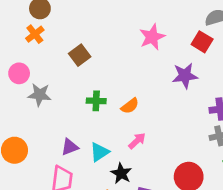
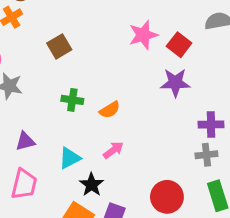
red square: (202, 42) -> (179, 45), moved
purple triangle: (70, 147) -> (25, 141), moved

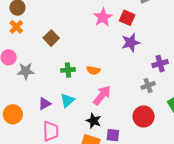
orange semicircle: (110, 110) -> (93, 70), turned 56
pink arrow: (113, 150) -> (102, 95), size x1.5
gray cross: (206, 155) -> (148, 86), moved
cyan triangle: (70, 158) -> (67, 100), moved

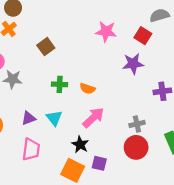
pink star: (103, 17) -> (106, 31), turned 30
red square: (127, 18) -> (143, 36), moved
gray cross: (148, 86) -> (137, 124), moved
cyan triangle: (67, 100) -> (54, 118), turned -35

